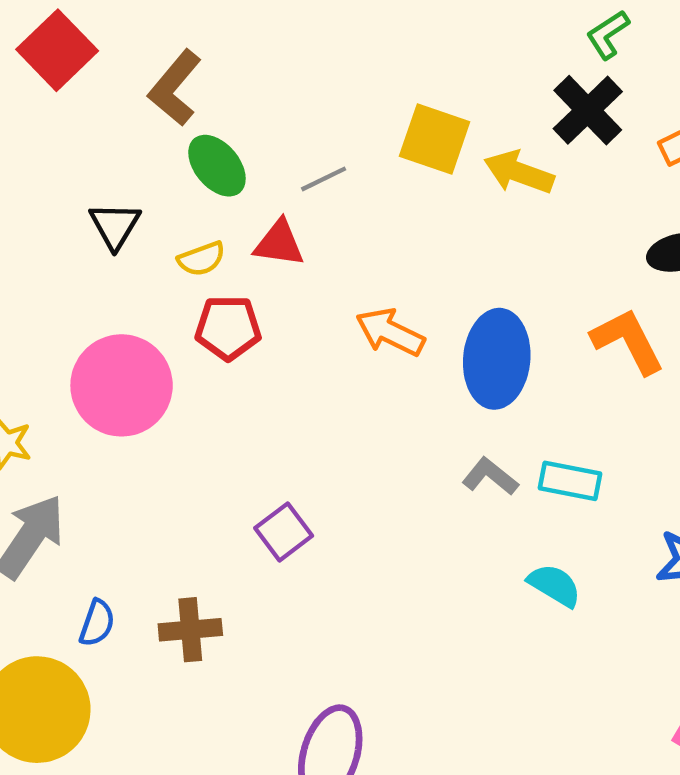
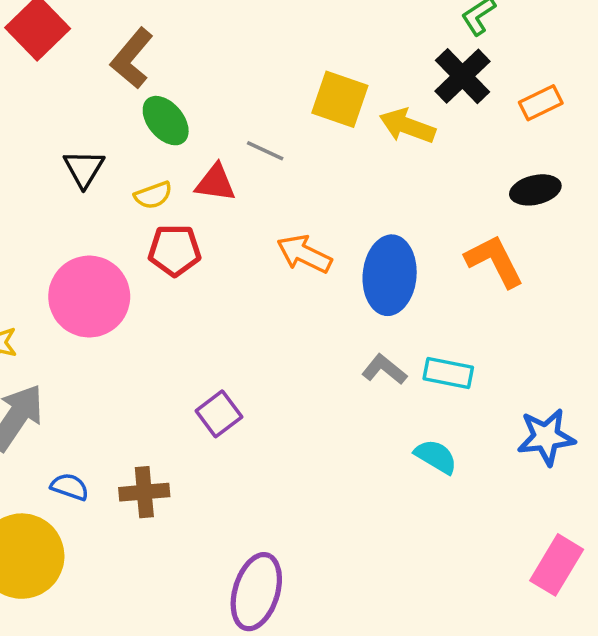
gray line: (324, 179) -> (265, 151), moved, turned 51
blue semicircle: (97, 623) -> (70, 487), turned -90

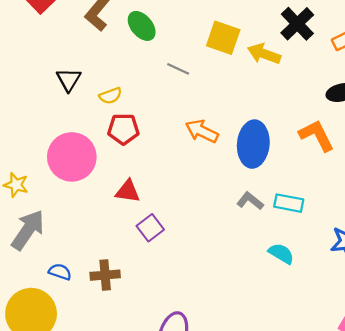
green ellipse: (166, 121) -> (142, 26), moved
red triangle: (215, 183) -> (128, 191), moved

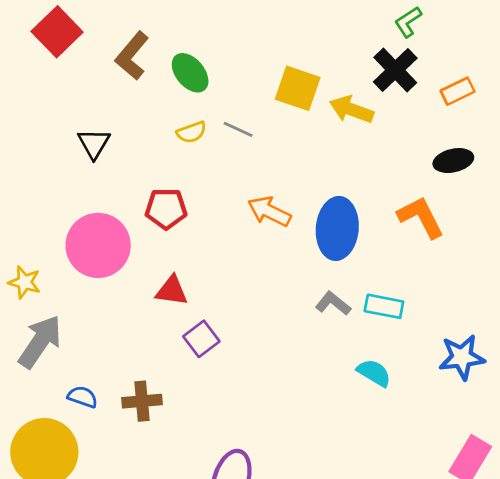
yellow semicircle: (110, 96) -> (191, 132), moved

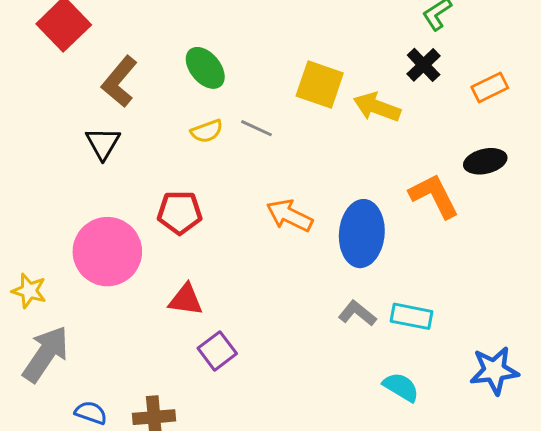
brown L-shape: (132, 56) -> (119, 81), moved
black cross: (395, 70) -> (424, 65), size x0.7
orange L-shape: (421, 217) -> (434, 196), moved

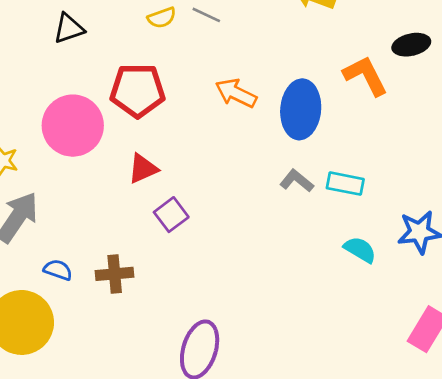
black triangle: (103, 143) -> (69, 28), turned 40
red pentagon: (180, 212) -> (138, 90), size x1.4
red triangle: (186, 300) -> (143, 169), turned -32
cyan semicircle: (401, 387) -> (360, 250), moved

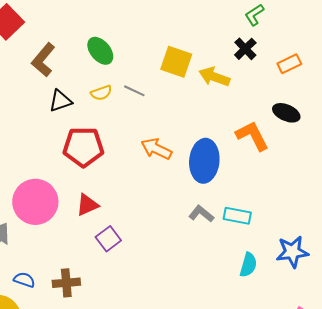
black triangle: (69, 28) -> (60, 101), moved
black ellipse: (411, 45) -> (286, 113), turned 36
pink circle: (73, 126) -> (35, 202), moved
cyan semicircle: (360, 250) -> (248, 265), turned 75

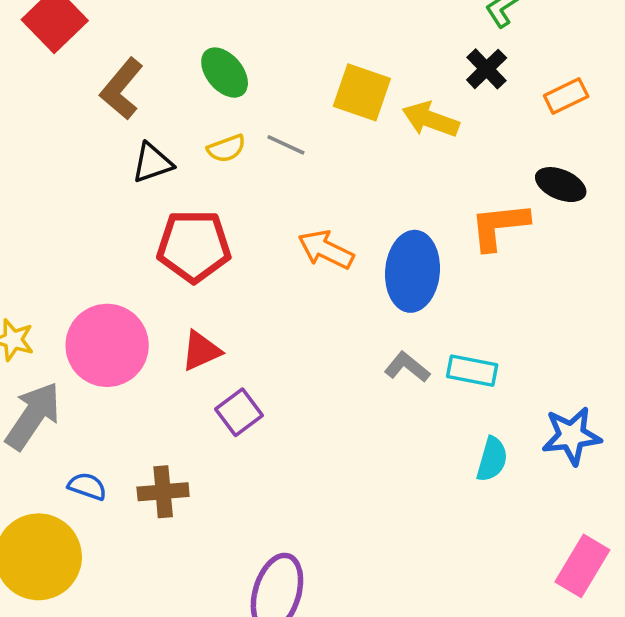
orange L-shape: (252, 136) -> (499, 226), turned -69

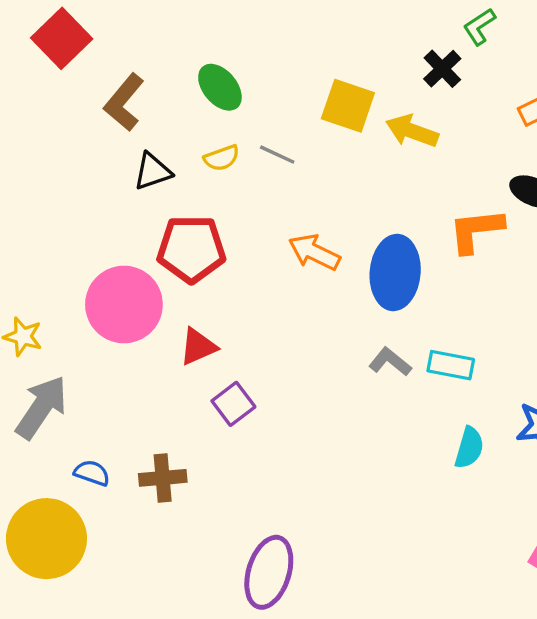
black cross: (487, 69) -> (442, 69), moved
pink circle: (107, 345) -> (124, 304), moved

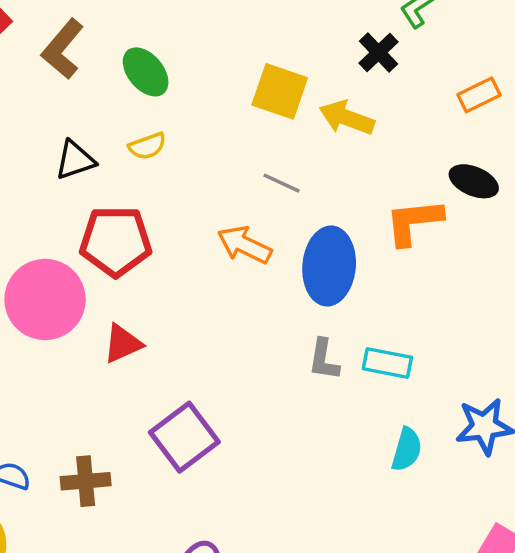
brown L-shape: (124, 102) -> (63, 49), moved
gray line: (277, 155) -> (281, 183), moved
gray L-shape: (390, 362) -> (324, 359), turned -120
purple square: (233, 404) -> (184, 437), moved, size x1.5

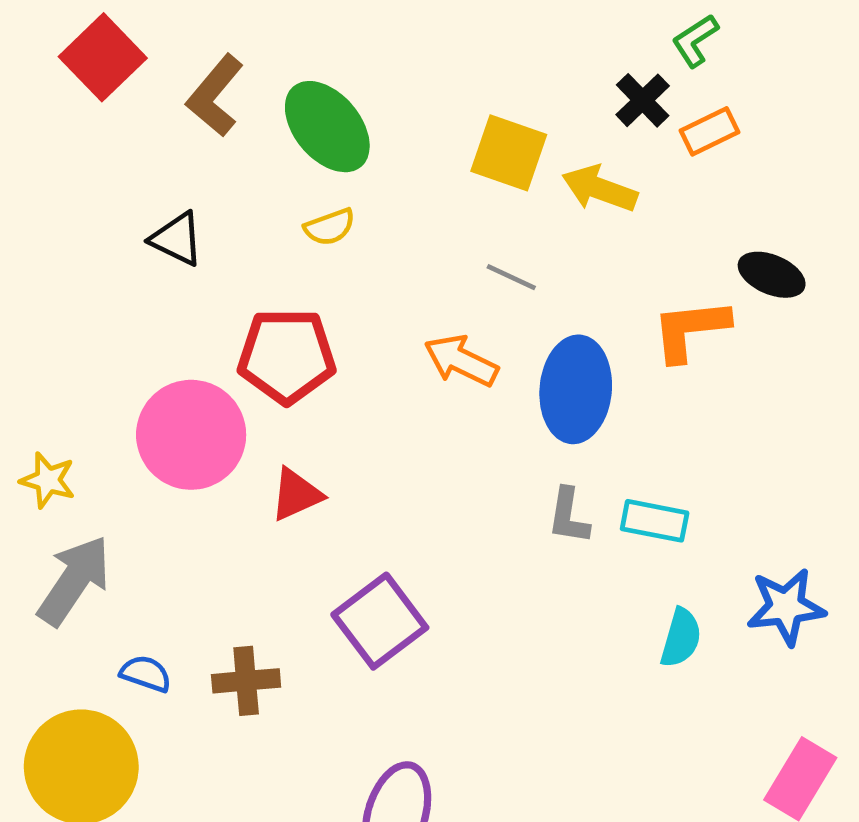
green ellipse: (146, 72) -> (327, 127), size x1.4
orange rectangle: (479, 95) -> (710, 131), moved
black triangle: (75, 160) -> (177, 239), moved, turned 45

